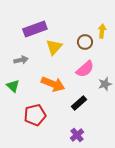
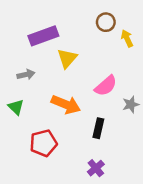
yellow arrow: (102, 31) -> (127, 38), turned -32
brown circle: (85, 42) -> (106, 22), moved
black rectangle: (79, 103) -> (98, 128), turned -35

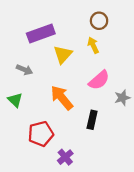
yellow arrow: (127, 38) -> (93, 45), moved
gray arrow: (26, 75) -> (24, 70), turned 35
orange arrow: (66, 104) -> (62, 98), turned -152
purple cross: (96, 168) -> (65, 157), moved

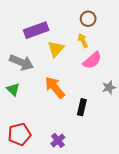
gray arrow: (24, 70) -> (22, 62), size x1.6
pink semicircle: (99, 80) -> (92, 60), moved
red pentagon: (41, 134) -> (19, 134), moved

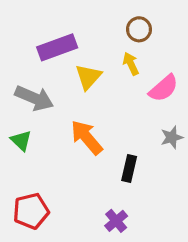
pink semicircle: (92, 60) -> (164, 88), moved
purple cross: (58, 140) -> (116, 221), moved

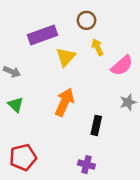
brown circle: (139, 29) -> (86, 20), moved
gray arrow: (34, 98) -> (12, 72), moved, size x0.6
orange arrow: (87, 137) -> (64, 102), turned 64
purple cross: (116, 221) -> (86, 165), turned -35

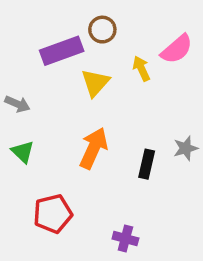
brown circle: (86, 20) -> (102, 30), moved
pink semicircle: (122, 66) -> (177, 49), moved
black rectangle: (96, 125) -> (147, 164), moved
red pentagon: (23, 157) -> (53, 214), moved

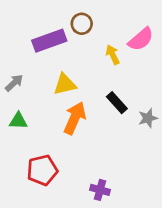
yellow triangle: (95, 83) -> (65, 84), moved, turned 35
gray arrow: (17, 104) -> (14, 83), turned -66
green triangle: (23, 152) -> (18, 121), turned -42
black rectangle: (147, 164) -> (117, 103), moved, turned -55

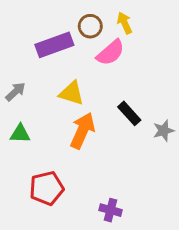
pink semicircle: (141, 39) -> (111, 53), moved
yellow arrow: (113, 55) -> (125, 23), moved
yellow triangle: (65, 84) -> (72, 93), turned 30

